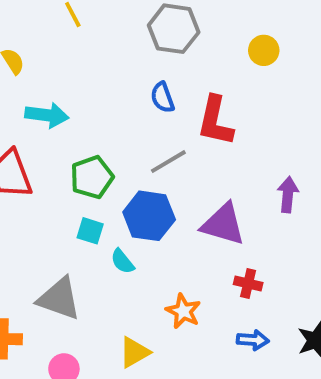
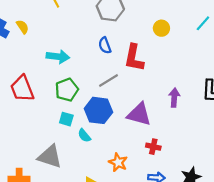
yellow circle: (264, 50) -> (161, 28), moved
cyan arrow: (47, 115) -> (58, 57), moved

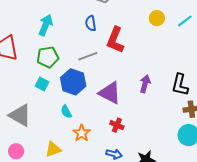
yellow circle: (161, 28) -> (157, 18), moved
cyan arrow: (58, 57) -> (46, 25), turned -85
cyan semicircle: (84, 136) -> (66, 112), moved

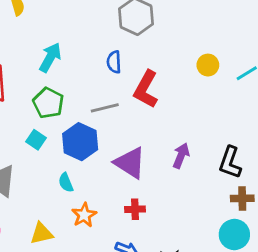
green pentagon: (48, 57) -> (48, 103), turned 30
red cross: (117, 125) -> (135, 209), turned -32

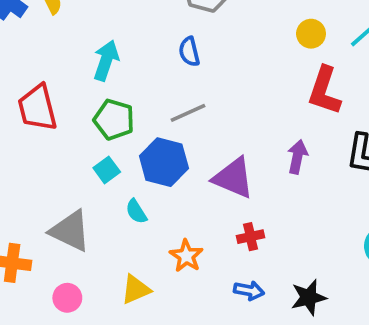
red L-shape: (146, 89) -> (324, 91), moved
cyan square: (36, 140) -> (107, 170), turned 30
cyan semicircle: (66, 183) -> (136, 211), moved

